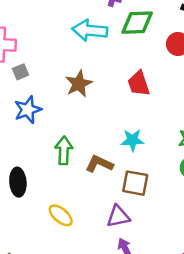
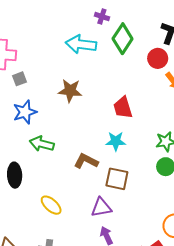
green diamond: (137, 23) -> (123, 39), turned -56
brown star: (79, 84) -> (70, 91), turned 30
red trapezoid: (139, 84) -> (123, 108), moved
green arrow: (64, 150) -> (42, 144), moved, turned -80

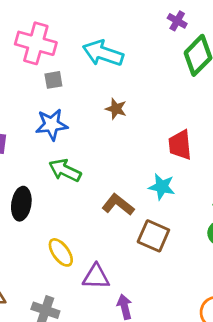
cyan arrow: (81, 44) -> (103, 53), moved
brown star: (70, 91) -> (116, 109), size x0.7
purple triangle: (101, 208) -> (96, 277), moved

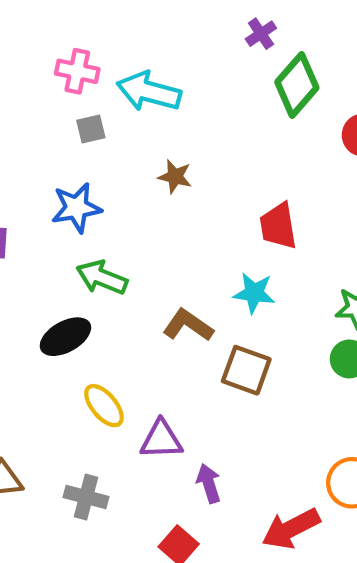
purple cross: (177, 21) -> (261, 34), turned 30
pink cross: (36, 43) -> (77, 71), moved, size x0.7
gray square: (53, 80) -> (91, 129), moved
black ellipse: (21, 204) -> (65, 337), moved, turned 56

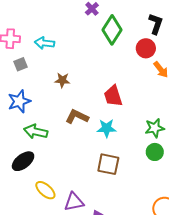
cyan arrow: (149, 92) -> (45, 43), size x0.7
brown L-shape: (188, 325) -> (77, 117), moved

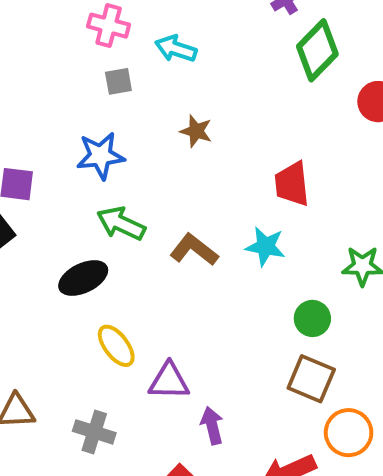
brown L-shape: (77, 117) -> (194, 250), moved
green circle: (155, 152) -> (312, 318), moved
brown square: (108, 164) -> (311, 379), moved

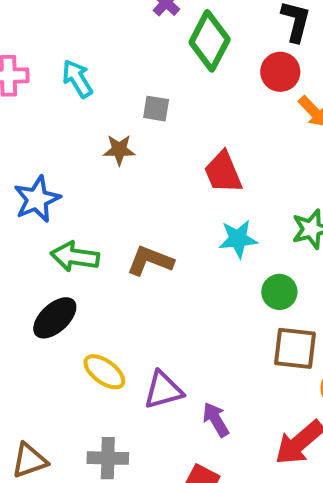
cyan arrow: (176, 49) -> (77, 79), turned 57
gray square: (118, 81) -> (156, 109), moved, turned 36
cyan star: (265, 246) -> (238, 239), moved

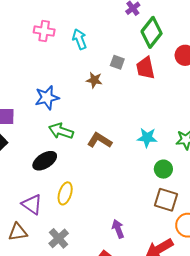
red trapezoid: (223, 172) -> (146, 68), moved
yellow ellipse: (104, 372) -> (65, 193), turned 60
purple triangle: (163, 390) -> (32, 204), moved, turned 40
gray cross: (108, 458) -> (59, 238), turned 36

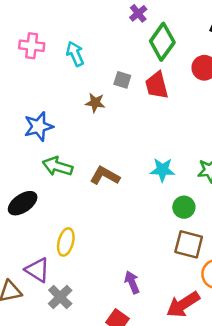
black ellipse: (45, 161) -> (23, 203), moved
purple triangle: (32, 204) -> (37, 270), moved

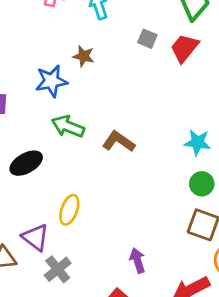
red trapezoid: (157, 85) -> (185, 48), turned 48
brown star: (95, 103) -> (84, 56), moved
cyan star: (162, 170) -> (197, 142), moved

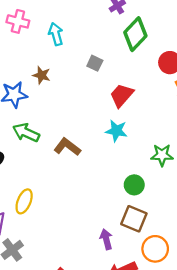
red trapezoid: (185, 48) -> (122, 95), moved
cyan star: (197, 142) -> (116, 131), moved
purple arrow: (138, 260) -> (106, 239), moved

